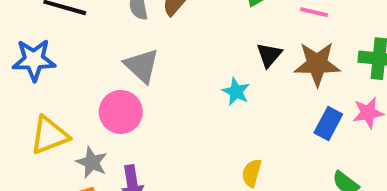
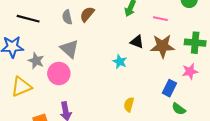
black triangle: (269, 55) -> (137, 42), turned -48
blue rectangle: (328, 124) -> (169, 88), moved
gray star: (92, 162) -> (36, 61), moved

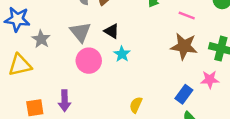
black triangle: (137, 42) -> (112, 31), moved
cyan star: (120, 62) -> (122, 54), moved
pink circle: (59, 74) -> (89, 61), moved

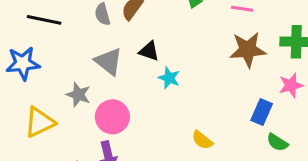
gray star: (41, 39) -> (78, 95), moved
pink circle: (89, 61) -> (112, 117), moved
yellow semicircle: (136, 105) -> (202, 140), turned -63

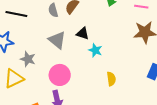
gray star: (78, 95) -> (28, 59), moved
yellow semicircle: (202, 140) -> (111, 79), moved, turned -136

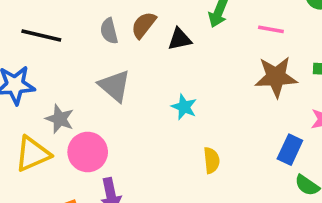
black triangle: (83, 33) -> (180, 39), moved, turned -32
pink circle: (60, 75) -> (88, 152), moved

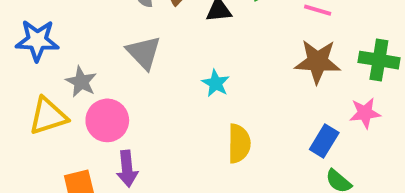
yellow semicircle: (212, 160) -> (239, 144), size x1.4

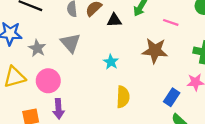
brown star: (318, 62) -> (155, 51), moved
gray star: (81, 82) -> (37, 48), moved

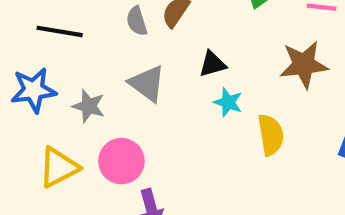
black triangle: (114, 20) -> (212, 64), moved
yellow semicircle: (123, 97) -> (271, 135), moved

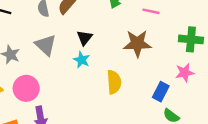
black triangle: (212, 64) -> (85, 38), turned -42
cyan star: (228, 102) -> (82, 60), moved

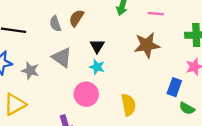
yellow semicircle: (114, 82) -> (128, 105), moved
pink circle: (26, 88) -> (86, 94), moved

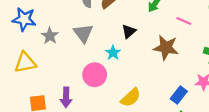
black triangle: (97, 46) -> (129, 31), moved
yellow semicircle: (128, 105) -> (131, 98), turned 40

